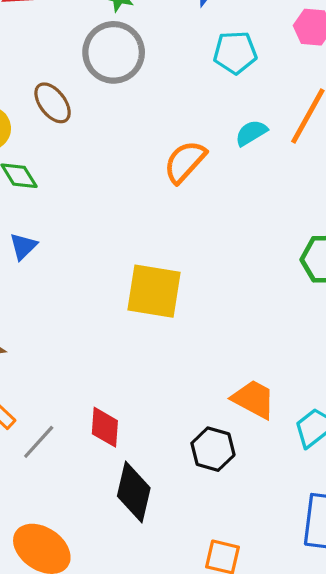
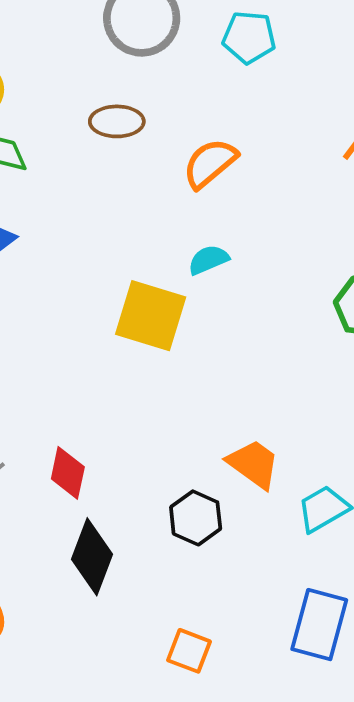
cyan pentagon: (235, 52) -> (249, 37), moved
brown ellipse: (53, 103) -> (117, 121), moved, turned -60
cyan semicircle: (251, 133) -> (208, 260), moved

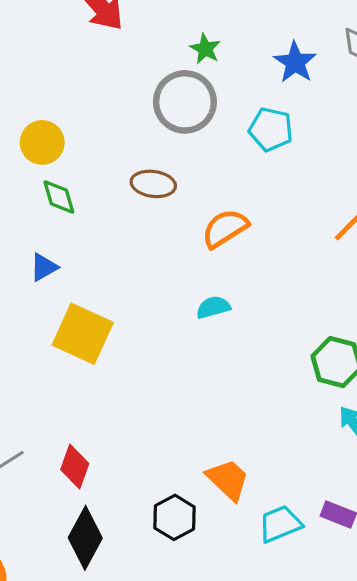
yellow square: (151, 316) -> (83, 334), moved

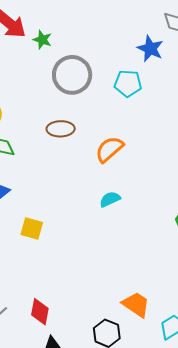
green star: (205, 49) -> (42, 40), moved
blue star: (295, 62) -> (150, 49), moved
yellow square: (83, 334) -> (32, 229), size x0.6

